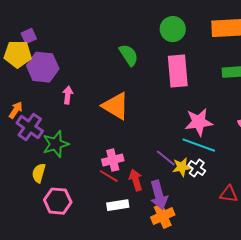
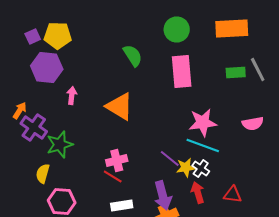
yellow pentagon: (18, 54) -> (58, 36), moved
red arrow: (136, 180) -> (198, 192), moved

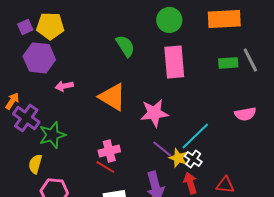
pink arrow: (72, 96) -> (64, 86), turned -108
pink star: (203, 122) -> (154, 113), moved
cyan line: (203, 146) -> (195, 136), turned -64
yellow star: (186, 168) -> (178, 158), turned 30

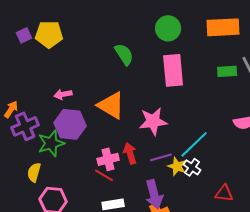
purple hexagon: (39, 58) -> (70, 124), moved
purple cross: (26, 118) -> (25, 126), turned 32
purple line: (162, 149) -> (161, 157), turned -55
red arrow: (190, 183) -> (130, 153), moved

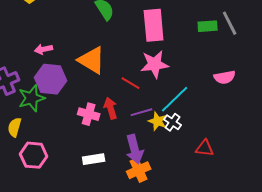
pink star: (153, 121) -> (155, 64), moved
pink cross: (108, 159) -> (89, 114), turned 30
red line: (104, 175) -> (131, 83), moved

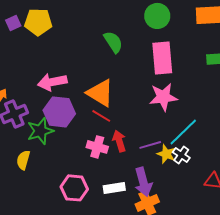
pink arrow: (44, 49) -> (52, 82), size x1.6
red line: (131, 83) -> (101, 116), moved
pink hexagon: (34, 155) -> (74, 188), moved
white rectangle: (94, 159) -> (114, 188), moved

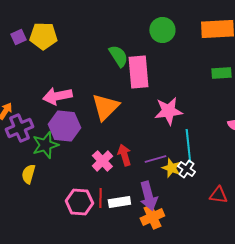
pink rectangle: (162, 58) -> (138, 72), moved
orange triangle: (100, 93) -> (105, 107), turned 44
red line: (101, 116) -> (100, 198), moved, turned 60
cyan line: (183, 132) -> (188, 146), turned -52
pink cross: (97, 147) -> (102, 161), turned 30

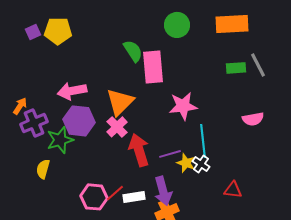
red arrow: (124, 155) -> (139, 150), size x1.5
pink cross: (102, 161) -> (117, 127), moved
red line: (100, 198) -> (115, 193), turned 48

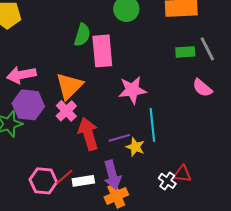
green semicircle: (133, 51) -> (82, 35), turned 50
pink semicircle: (253, 119) -> (202, 88), moved, turned 50
white cross: (201, 164) -> (167, 181), moved

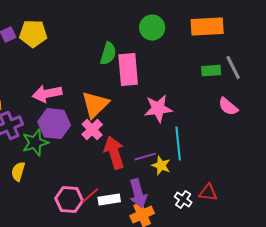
white cross: (167, 181) -> (183, 200), moved

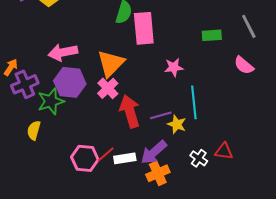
green rectangle: (211, 71) -> (212, 35), moved
pink star: (158, 109) -> (174, 67), size x0.7
purple arrow: (138, 194) -> (154, 152), turned 64

